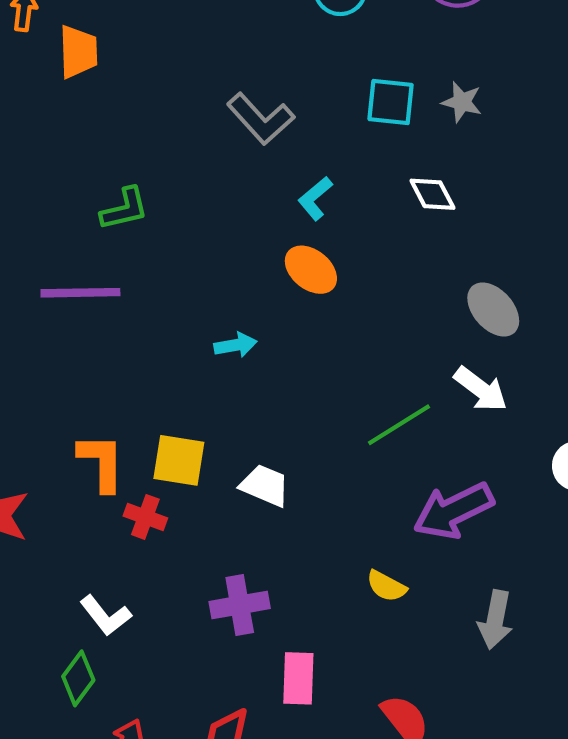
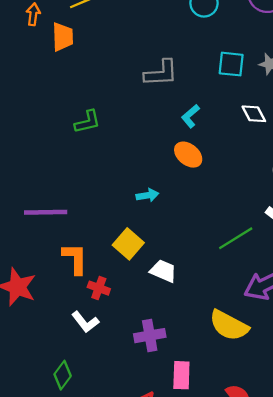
gray L-shape: (261, 119) -> (161, 73), turned -51
purple line: (80, 293) -> (46, 212), moved
yellow square: (179, 460) -> (128, 244), moved, turned 32
yellow semicircle: (386, 586) -> (229, 325), size x1.8
white L-shape: (106, 615) -> (85, 322), moved

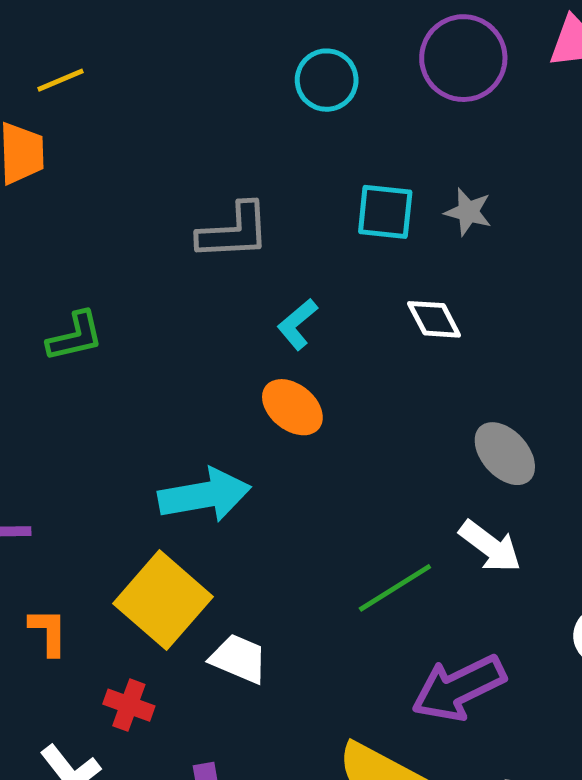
cyan arrow: (147, 195) -> (205, 495), size x1.8
yellow square: (128, 244) -> (163, 600), size x1.4
orange L-shape: (75, 259) -> (48, 632), size x0.7
red cross: (99, 288) -> (129, 705), moved

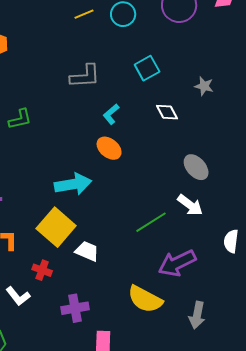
yellow line: (61, 80) -> (84, 14), moved
cyan square: (385, 212) -> (147, 68), turned -35
gray star: (468, 212) -> (204, 86), moved

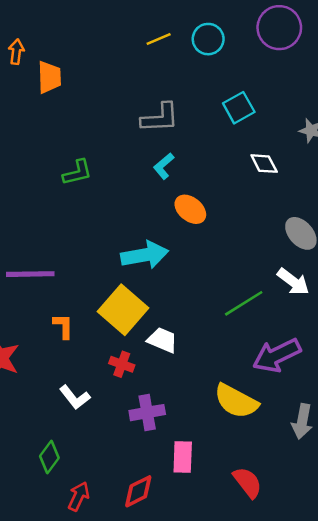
cyan L-shape: (111, 114) -> (164, 166), moved
red cross: (42, 270) -> (122, 364), moved

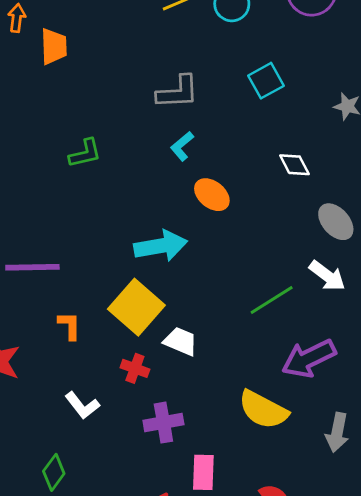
white diamond: (264, 164) -> (294, 165), moved

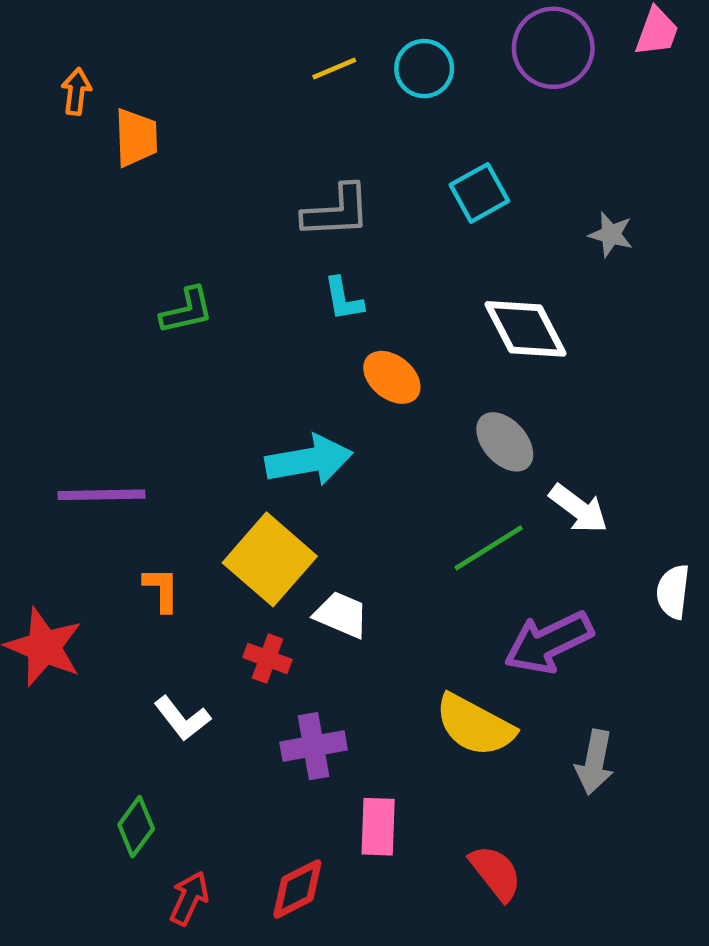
cyan L-shape: (182, 146) -> (343, 299), turned -60
white diamond: (294, 165) -> (526, 329), size x1.6
gray ellipse: (336, 222) -> (505, 442), moved

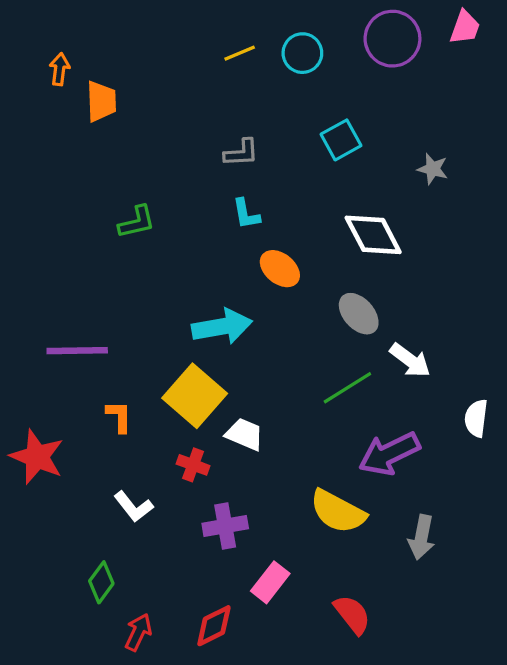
gray L-shape: (337, 211) -> (241, 153), size x0.7
pink rectangle: (378, 827) -> (270, 582), turned 36

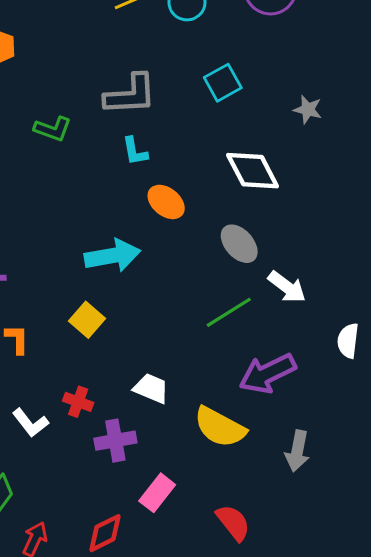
gray L-shape: (241, 153) -> (130, 95), size x1.6
green L-shape: (137, 222) -> (53, 129), moved, turned 33
yellow square: (195, 396) -> (87, 320), size x0.6
white trapezoid: (244, 434) -> (151, 388), moved
red cross: (193, 465) -> (78, 402), moved

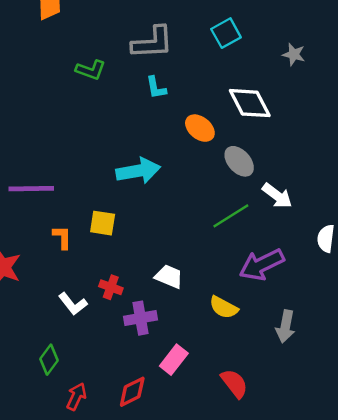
orange ellipse: (166, 202) -> (200, 128), moved
yellow square: (87, 320) -> (103, 223), moved, turned -32
yellow semicircle: (220, 427) -> (224, 307), size x0.7

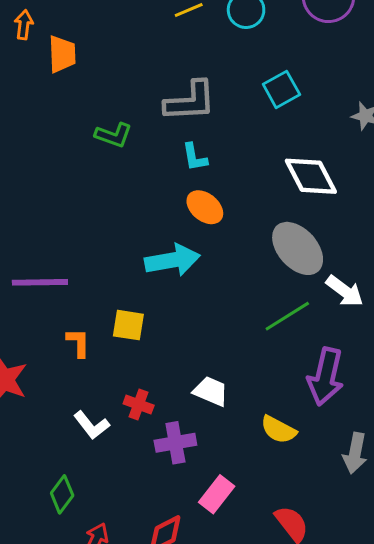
orange ellipse: (200, 128) -> (205, 207), moved
gray ellipse: (239, 161) -> (298, 248), size x1.4
purple arrow: (262, 265) -> (326, 377), turned -51

